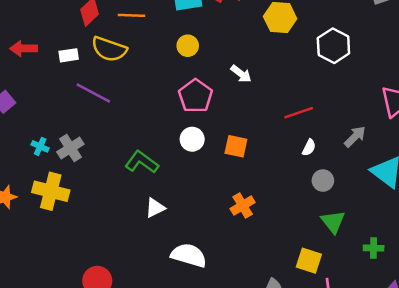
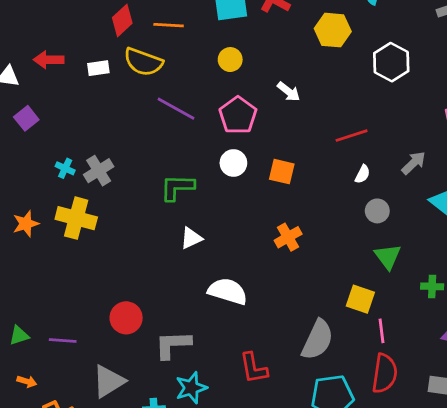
purple line: (93, 93) -> (176, 109), moved
green L-shape: (142, 162) -> (177, 187), turned -36

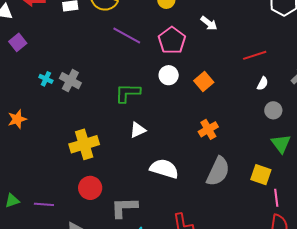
gray cross: (99, 171) -> (70, 81), turned -30
orange square: (282, 172) -> (204, 81), turned 36
yellow cross: (76, 218) -> (84, 144), moved, turned -32
gray semicircle: (318, 340) -> (218, 171), moved

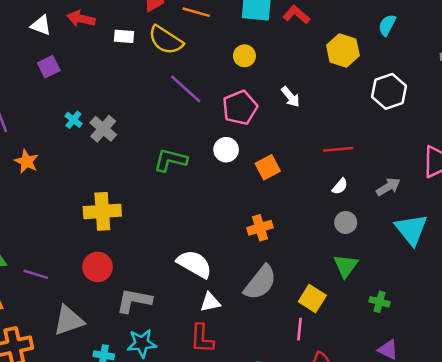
orange star: (17, 119) -> (27, 161), turned 30
white triangle: (138, 130) -> (210, 302), moved
pink line: (276, 198) -> (299, 329), moved

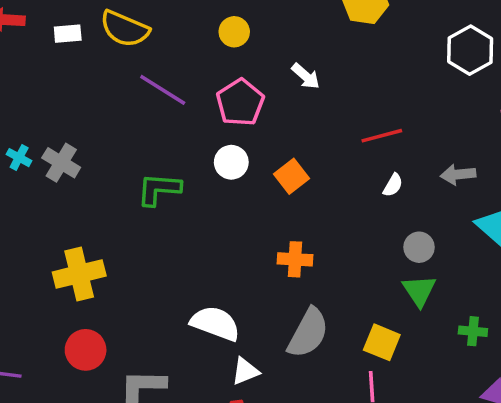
white hexagon: (389, 91) -> (470, 50), moved
gray arrow: (388, 187) -> (458, 174), turned -145
gray circle: (346, 222) -> (419, 247), moved
orange cross: (260, 228) -> (295, 259), turned 30

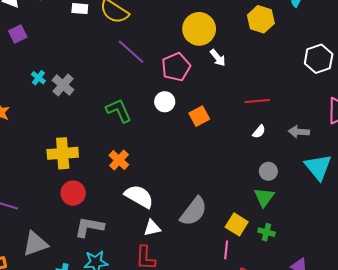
yellow circle: (234, 32) -> (199, 29), moved, size x1.8
green L-shape: (159, 189) -> (119, 111), turned 52
orange cross: (295, 259) -> (119, 160), moved, turned 30
green cross: (473, 331) -> (267, 232), moved
red circle: (86, 350) -> (73, 193), moved

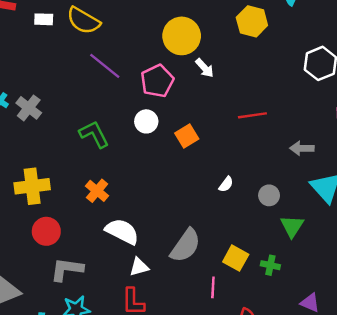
white semicircle: (259, 132) -> (226, 184), moved
green triangle: (264, 197) -> (292, 226), moved
pink line: (226, 250) -> (213, 287), moved

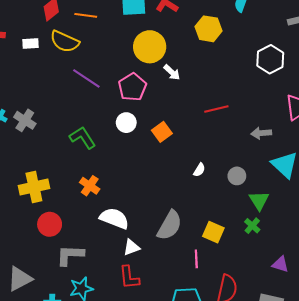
green cross: (270, 265) -> (252, 226), moved, turned 35

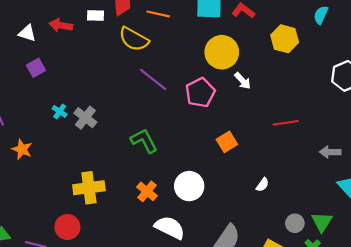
white rectangle: (31, 44) -> (96, 15), moved
white circle: (126, 123) -> (189, 186), moved, size x1.4
gray circle: (237, 176) -> (295, 223), moved
red circle: (50, 224) -> (67, 227), moved

